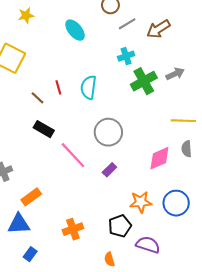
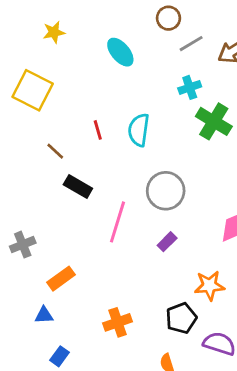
green cross: (144, 81) -> (214, 121), turned -30
brown line: (37, 98) -> (55, 151), moved
pink line: (73, 155) -> (118, 222), turned 60
blue triangle: (19, 224) -> (44, 315), size x0.6

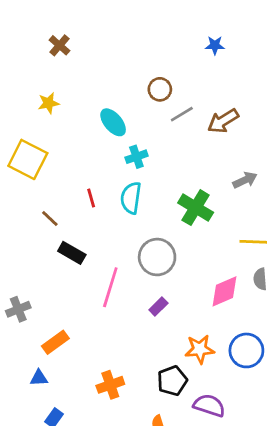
cyan cross: (190, 87) -> (136, 157), moved
green cross: (214, 121) -> (196, 208), moved

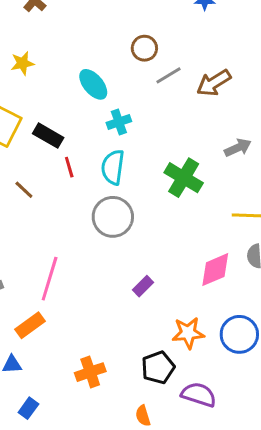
black rectangle: (72, 253) -> (48, 136), moved
gray circle: (157, 257) -> (113, 217), moved
pink line: (110, 287) -> (50, 279), moved

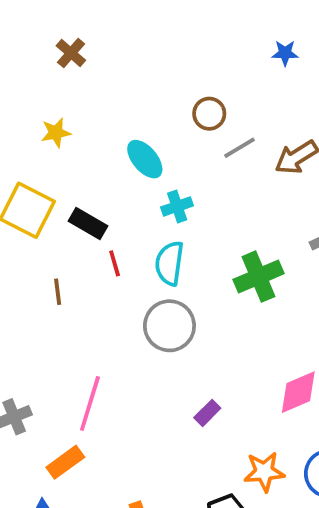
green cross: (184, 178) -> (258, 277), turned 36
brown line: (24, 190) -> (58, 292), turned 40

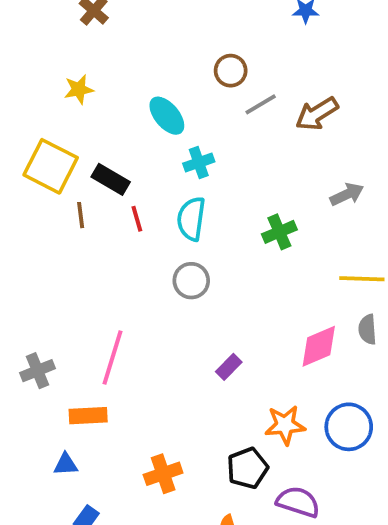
green cross: (258, 277) -> (279, 232), size x0.7
brown line: (58, 292) -> (81, 215), moved
gray circle: (169, 326) -> (191, 281), size x0.7
orange rectangle: (65, 462) -> (88, 416), turned 33

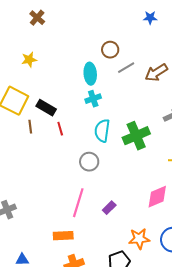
cyan ellipse: (167, 116) -> (90, 74), moved, turned 35
cyan semicircle: (191, 219) -> (102, 131), moved
green cross: (279, 232) -> (136, 136), size x1.5
pink line: (112, 358) -> (78, 203), moved
orange rectangle: (88, 416) -> (63, 236), moved

